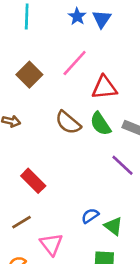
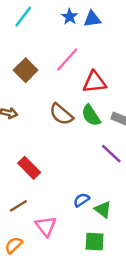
cyan line: (27, 16) -> (23, 17), turned 35
blue triangle: (102, 19) -> (92, 19), turned 48

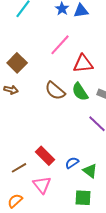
brown square: (26, 70) -> (17, 63), moved
red rectangle: (29, 168) -> (45, 156), moved

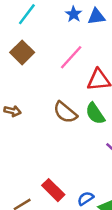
brown square: (17, 63) -> (22, 52), moved

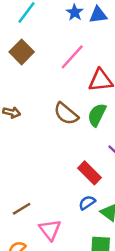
green semicircle: (95, 113) -> (97, 115), turned 60
red rectangle: (53, 190) -> (90, 173), moved

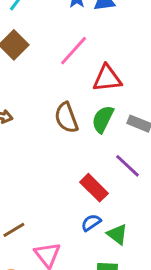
brown semicircle: (66, 114) -> (66, 118), turned 30

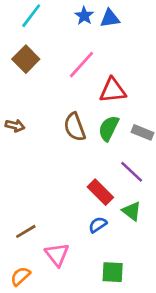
green triangle: (117, 234) -> (132, 211), moved

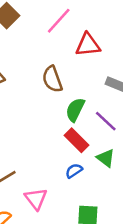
green semicircle: (109, 128) -> (75, 110), moved

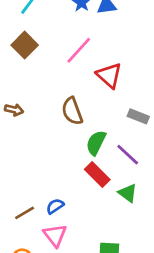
red triangle: (88, 45) -> (109, 75), turned 48
blue semicircle: (74, 171) -> (55, 206), moved

